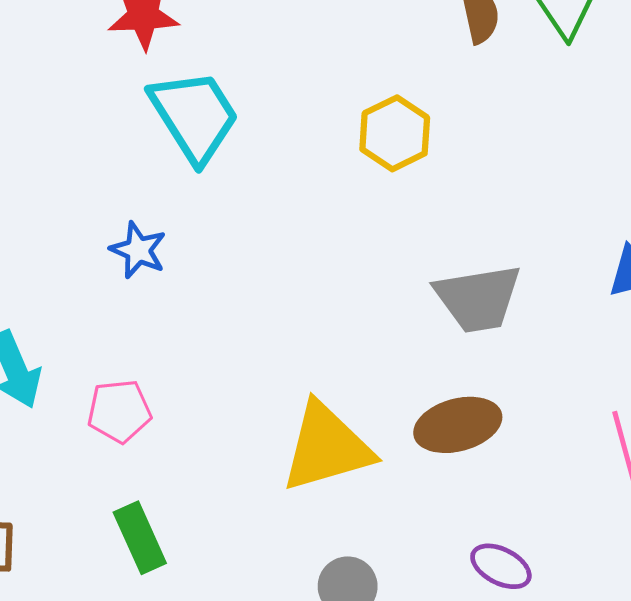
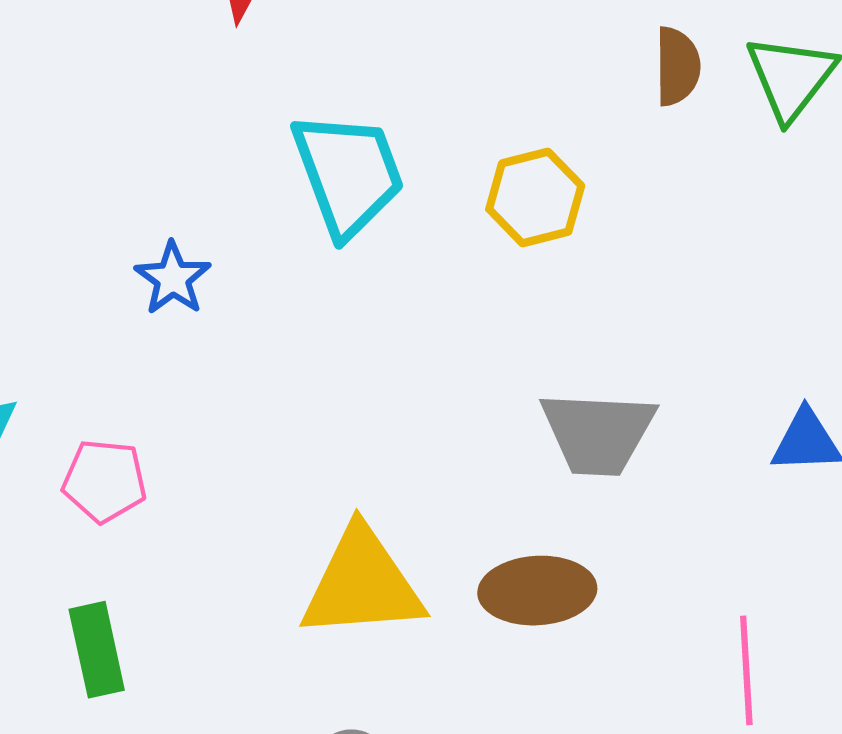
cyan trapezoid: (194, 116) -> (348, 174), moved

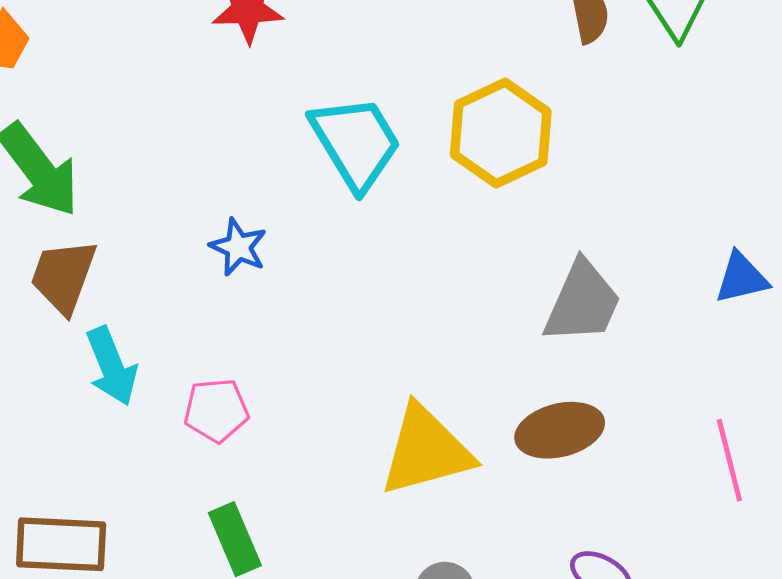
yellow hexagon: (535, 197) -> (501, 133), size x1.4
gray trapezoid: (598, 433) -> (582, 302), turned -58

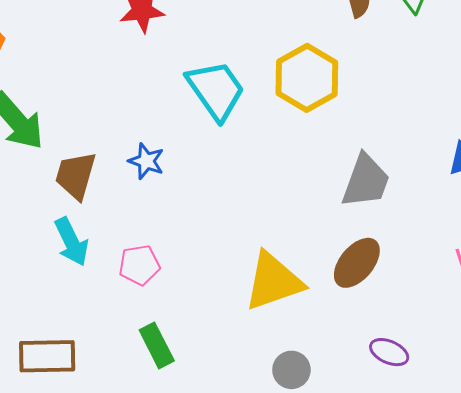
brown trapezoid: (63, 276) -> (76, 176), moved
brown ellipse: (560, 430) -> (357, 263), turned -32

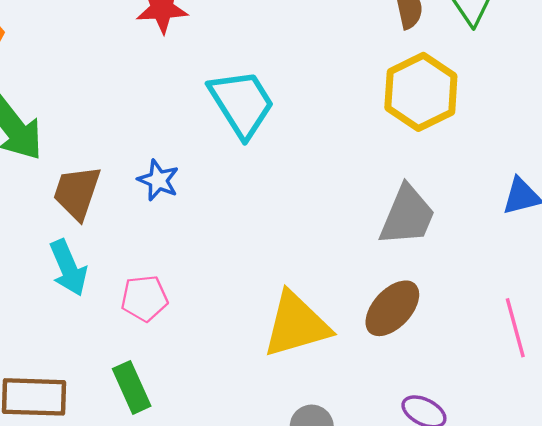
yellow hexagon: (307, 78) -> (421, 92), moved
green rectangle: (157, 345) -> (132, 387), moved

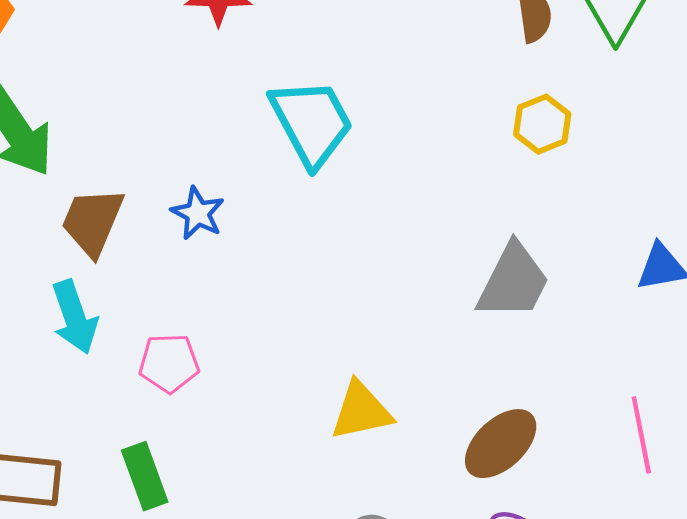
yellow hexagon: (421, 92) -> (542, 124), size x0.6
brown ellipse: (392, 308) -> (501, 444), moved
yellow triangle: (296, 325) -> (361, 411), size x0.7

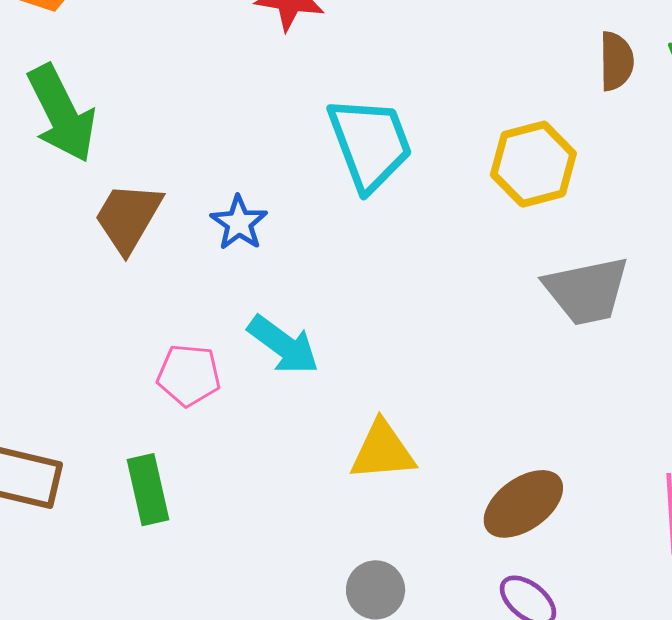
yellow hexagon: (542, 124) -> (533, 164), moved, size x1.4
gray trapezoid: (513, 281) -> (587, 291), moved, turned 44
cyan arrow: (75, 317) -> (283, 345), moved, turned -42

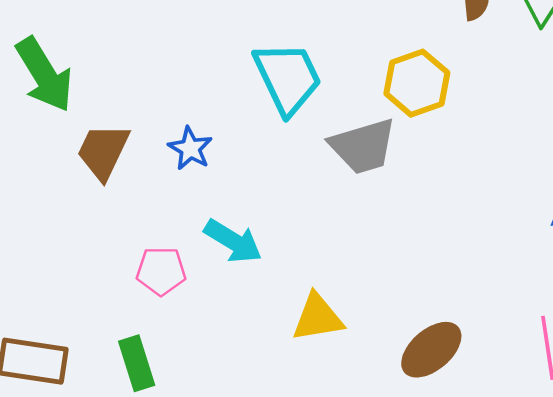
gray trapezoid: (587, 291) -> (363, 146), moved

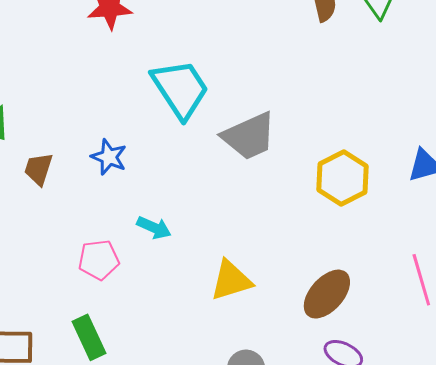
yellow hexagon: (417, 83) -> (343, 178), moved
brown trapezoid: (103, 151) -> (39, 169), size x0.7
cyan arrow: (233, 241) -> (154, 228), size x0.7

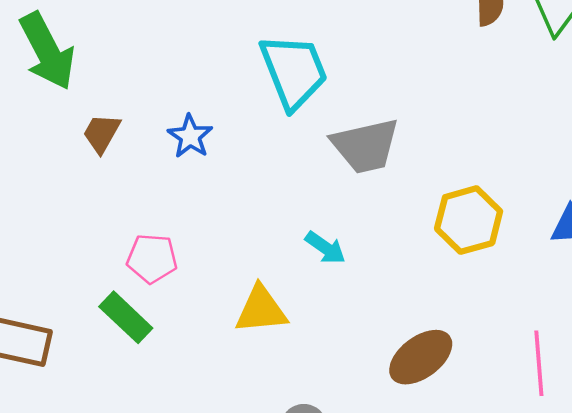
cyan arrow: (154, 228) -> (325, 248), moved
yellow triangle: (231, 280) -> (261, 310), moved
green rectangle: (89, 337) -> (126, 317), moved, turned -33

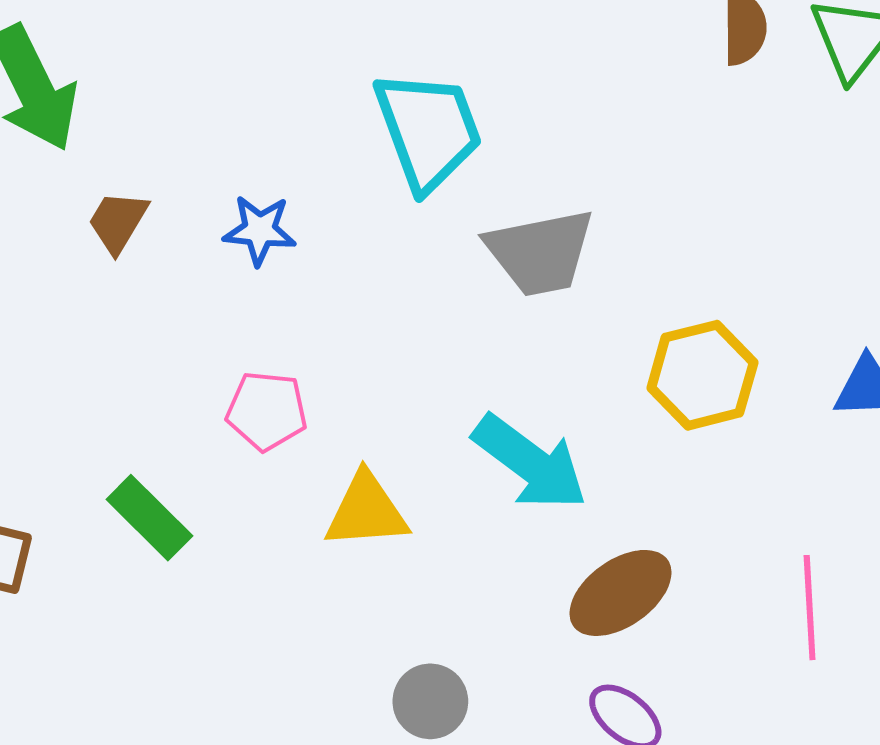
blue star: (190, 136) -> (260, 230), turned -30
cyan arrow: (325, 248) -> (530, 462), moved, size x1.8
pink pentagon: (152, 259) -> (267, 411), moved

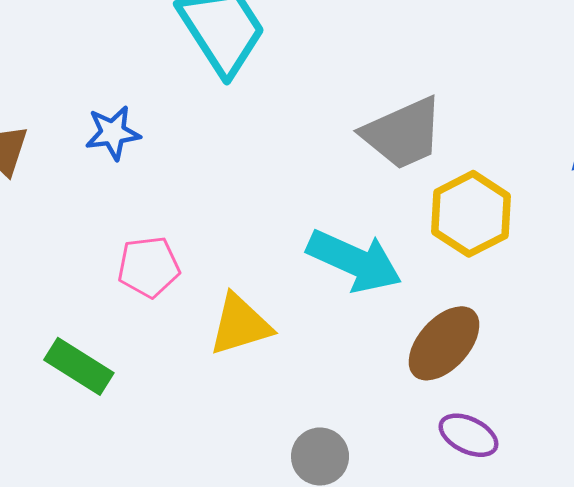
gray trapezoid: (540, 252) -> (403, 133), moved
yellow hexagon: (702, 375) -> (471, 214), moved

